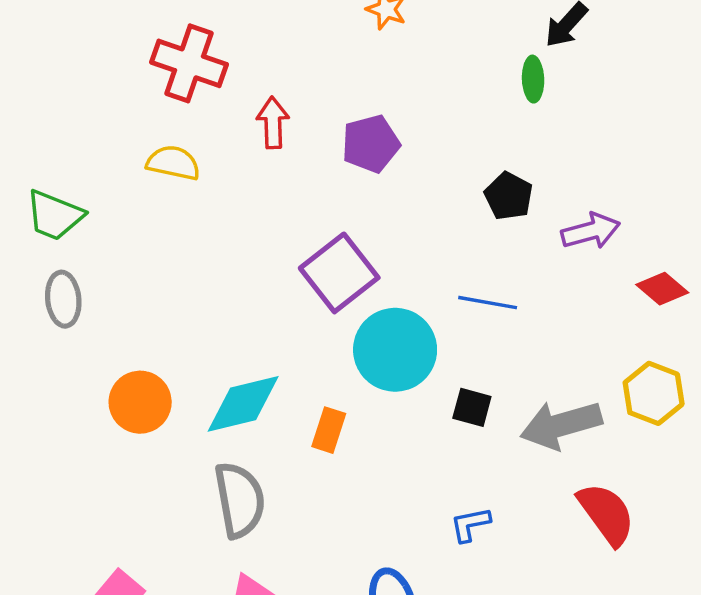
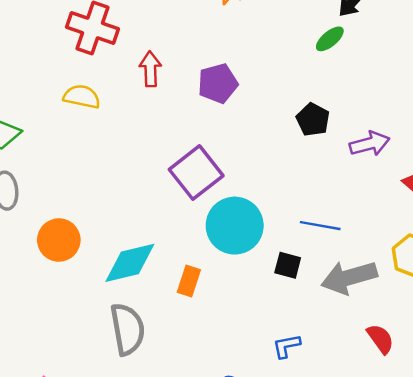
green ellipse: (533, 79) -> (330, 39), turned 52
blue line: (488, 303) -> (320, 226), moved
orange circle: (140, 402) -> (59, 240), moved
red semicircle: (606, 514) -> (380, 339), size x0.7

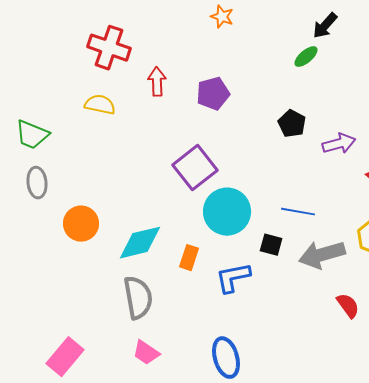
blue L-shape: (286, 346) -> (233, 278), moved, size x1.5

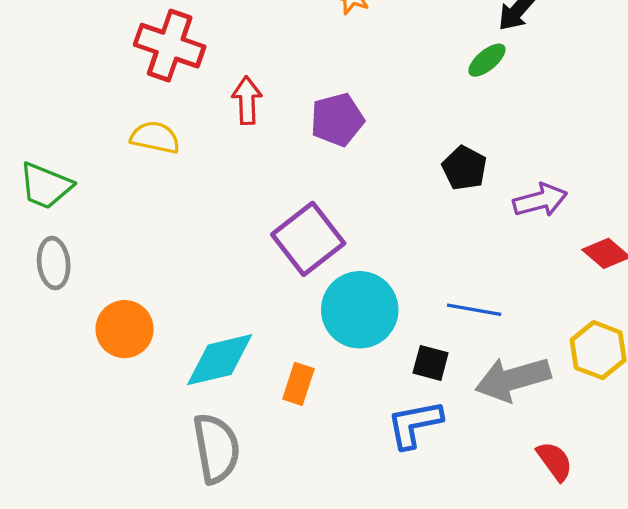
blue L-shape: (233, 278) -> (414, 424), moved

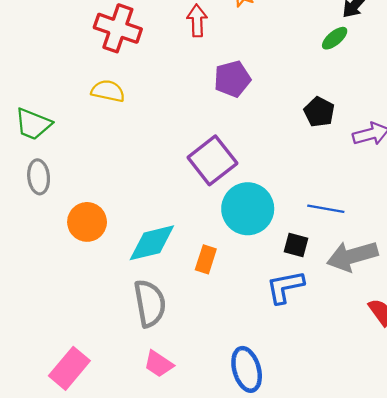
red arrow: (247, 100) -> (197, 21), moved

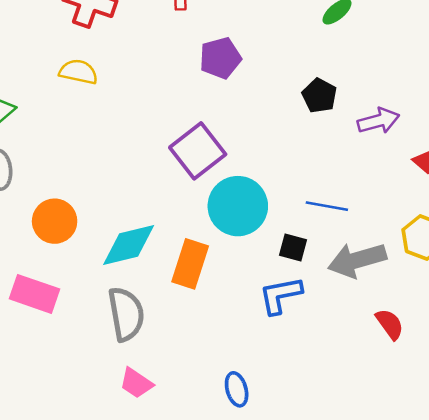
orange rectangle: (206, 259) -> (190, 264), size x1.5
pink rectangle: (69, 368) -> (34, 294), moved, turned 69
blue ellipse: (247, 369) -> (237, 389), size x0.7

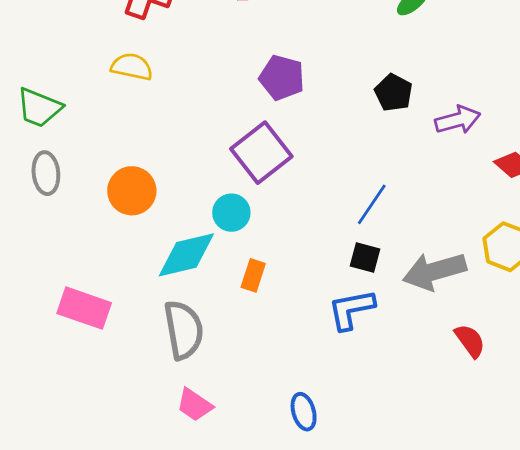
purple pentagon: (220, 58) -> (282, 78), moved, turned 30
cyan circle: (238, 206) -> (231, 213), moved, size x0.6
blue line: (327, 206) -> (372, 204), moved, turned -66
orange circle: (55, 221) -> (132, 191), moved
orange rectangle: (190, 264) -> (253, 275), size x0.6

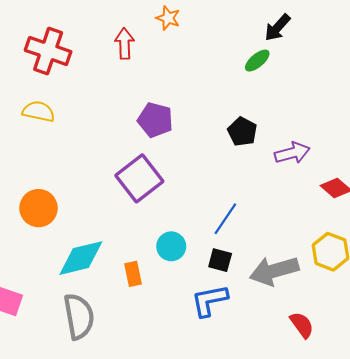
cyan circle: (231, 213) -> (171, 246), moved
orange rectangle: (253, 275) -> (133, 274), turned -30

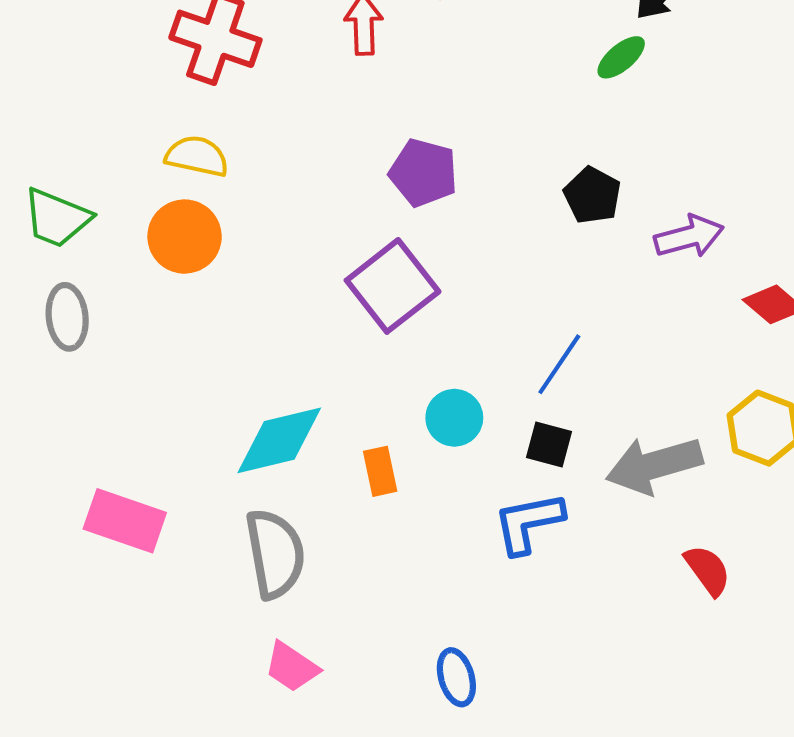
orange circle: (39, 208) -> (185, 237), moved

